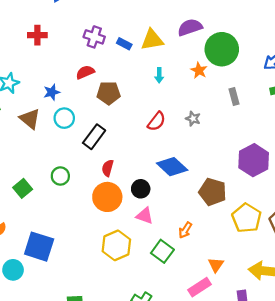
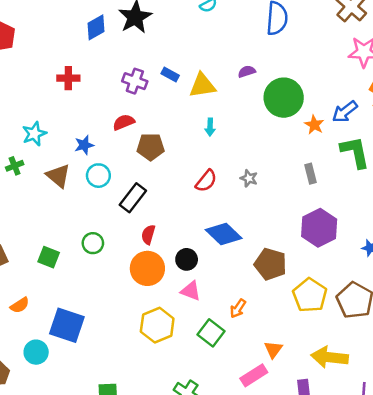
purple semicircle: (190, 27) -> (247, 72), size x0.6
blue rectangle: (124, 44) -> (170, 75), moved
orange star: (199, 70) -> (314, 125), moved
gray rectangle: (234, 97) -> (311, 174), moved
green square: (23, 188) -> (49, 257), turned -30

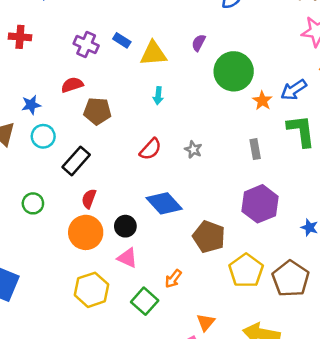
purple semicircle: (247, 72) -> (199, 43), turned -48

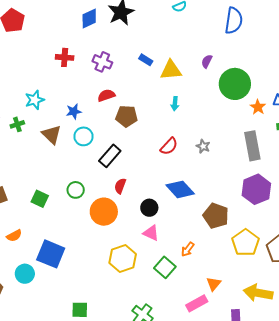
purple cross: (86, 45) -> (102, 62), moved
gray rectangle: (255, 149) -> (252, 146), size x1.8
orange circle: (86, 232) -> (104, 212), moved

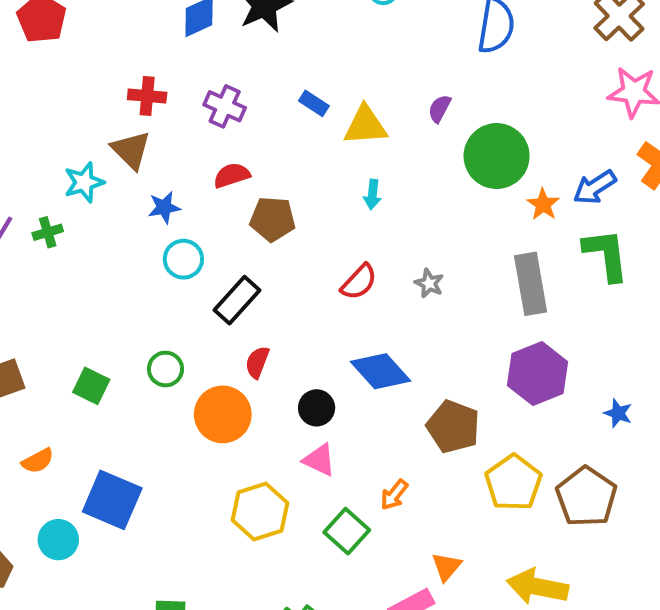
brown triangle: (52, 135) -> (131, 150), moved

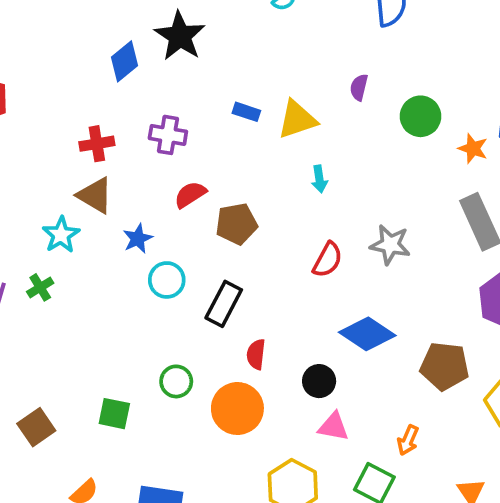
green circle: (497, 156) -> (420, 116), size x0.7
gray star: (429, 283) -> (390, 245), size x1.5

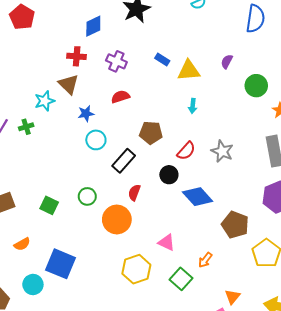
blue diamond: (125, 61) -> (93, 26), moved
brown pentagon: (236, 224) -> (151, 133), moved
black circle: (319, 381) -> (169, 175), moved

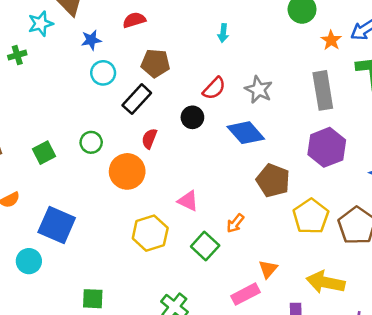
brown pentagon: (151, 133) -> (155, 63), moved
blue diamond: (198, 197) -> (246, 133), moved
green square: (49, 205) -> (44, 153), turned 36
cyan circle: (33, 285) -> (29, 261), moved

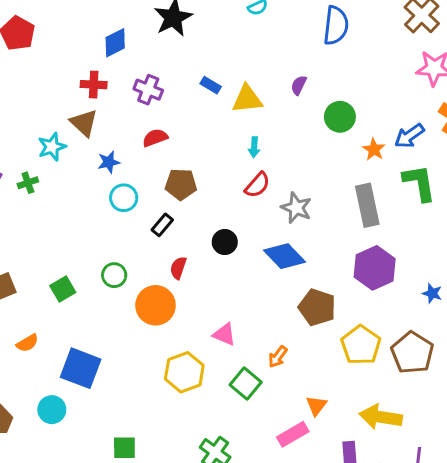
red semicircle: (214, 88) -> (257, 185), moved
black rectangle: (137, 99) -> (162, 225), size x0.7

